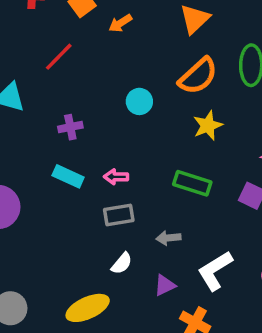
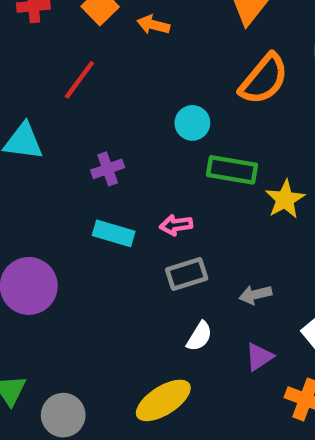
orange arrow: (120, 23) -> (153, 25), turned 55
yellow star: (208, 126) -> (285, 199), moved
green rectangle: (192, 183) -> (232, 170), moved

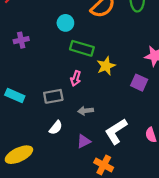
pink arrow: (176, 225) -> (76, 78), moved, turned -72
cyan rectangle: (114, 233) -> (15, 96), moved
yellow ellipse: (163, 400) -> (19, 155), moved

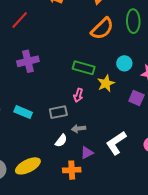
cyan circle: (65, 23) -> (124, 63), moved
purple cross: (21, 40) -> (28, 61), size x1.5
gray arrow: (86, 111) -> (79, 129), moved
orange cross: (104, 165) -> (72, 170), moved, turned -30

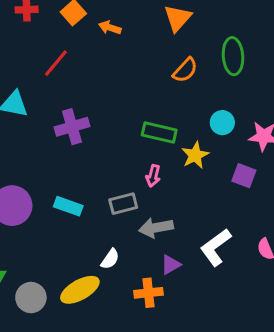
orange semicircle: (102, 29) -> (185, 70), size x0.7
gray arrow: (79, 129) -> (156, 228), size x1.5
white semicircle: (61, 141) -> (110, 259), moved

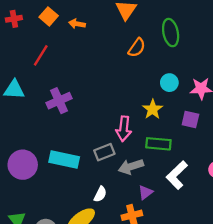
green rectangle: (159, 133) -> (158, 144), moved
pink arrow: (153, 176) -> (124, 129), size x1.5
cyan rectangle: (68, 206) -> (64, 160), size x1.4

